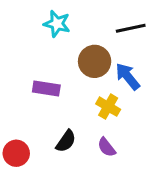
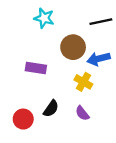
blue arrow: (128, 76) -> (99, 59), turned -65
red circle: (16, 153) -> (23, 119), moved

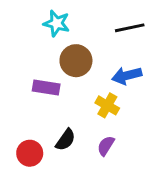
brown circle: (73, 47) -> (76, 61), moved
purple semicircle: (82, 113) -> (106, 146), turned 70

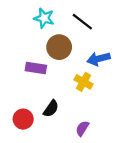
black line: (130, 28) -> (82, 22), moved, turned 50
purple semicircle: (106, 146) -> (82, 128), moved

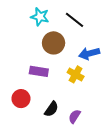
purple rectangle: (36, 68) -> (39, 71), moved
black semicircle: (51, 109) -> (51, 109), moved
red circle: (23, 119) -> (21, 99), moved

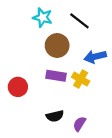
purple rectangle: (39, 71) -> (56, 76), moved
red circle: (21, 99) -> (18, 87), moved
black semicircle: (51, 109) -> (55, 116), turned 42

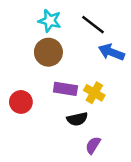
brown circle: (57, 45) -> (48, 52), moved
blue arrow: (95, 57) -> (111, 52), moved, turned 35
black semicircle: (55, 116) -> (77, 119), moved

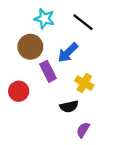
brown circle: (48, 52) -> (30, 47), moved
blue arrow: (111, 52) -> (68, 53), moved, turned -65
purple rectangle: (65, 89) -> (48, 71), moved, turned 54

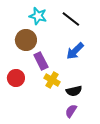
blue arrow: (68, 53) -> (75, 51), moved
yellow cross: (84, 83) -> (52, 80), moved
black semicircle: (69, 106) -> (74, 91), moved

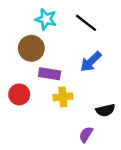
purple rectangle: (41, 61) -> (50, 74), turned -54
yellow cross: (52, 80) -> (63, 97), turned -35
black semicircle: (74, 91) -> (105, 110), moved

